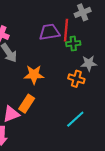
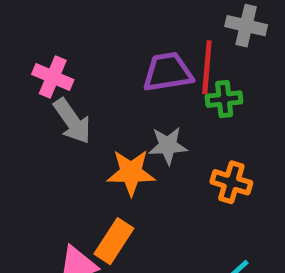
gray cross: (83, 12) -> (246, 26), turned 35
gray star: (89, 63) -> (168, 146), moved

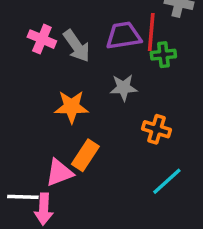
gray arrow: (72, 121) -> (77, 46), moved
orange star: (131, 172) -> (71, 107), moved
orange cross: (231, 182) -> (156, 129), moved

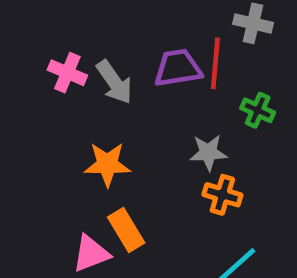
green cross: (163, 55) -> (258, 110), moved, turned 30
gray star: (124, 88) -> (208, 153), moved
orange rectangle: (85, 155) -> (126, 230), turned -64

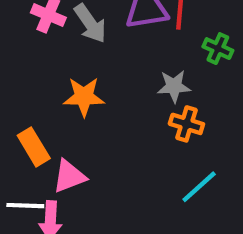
orange rectangle: (126, 230) -> (34, 147), moved

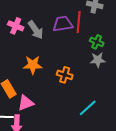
gray star: (174, 86) -> (98, 60), moved
orange cross: (186, 124) -> (65, 75), moved

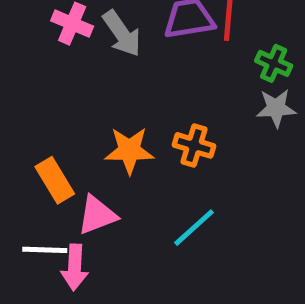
orange star: (33, 65) -> (129, 150), moved
cyan line: (88, 108) -> (194, 228), moved

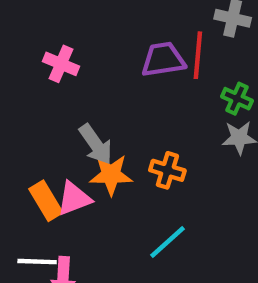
gray arrow: (122, 34) -> (96, 144), moved
pink triangle: (97, 215) -> (74, 199), moved

